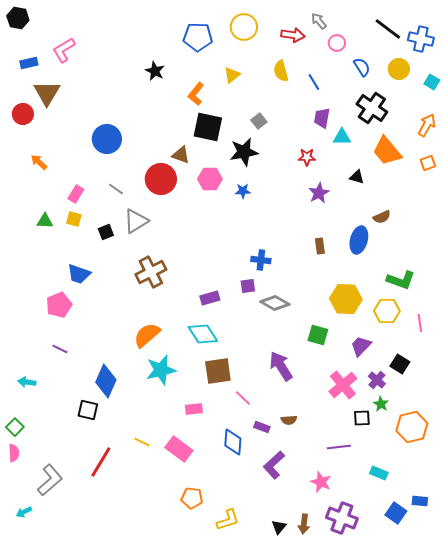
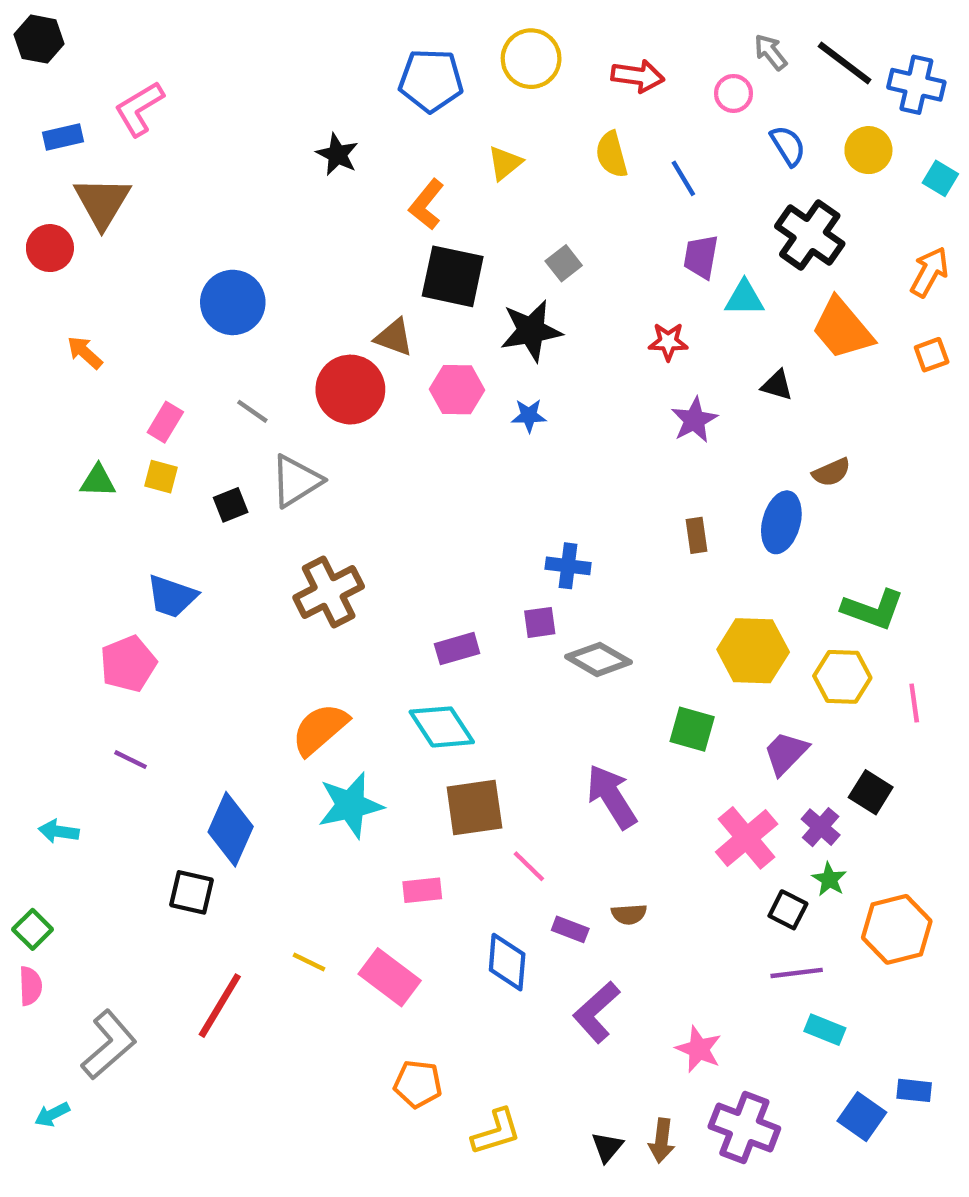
gray arrow: (319, 21) -> (771, 52), moved
black square: (362, 418) -> (788, 910), turned 30
purple line: (339, 447) -> (797, 973), moved

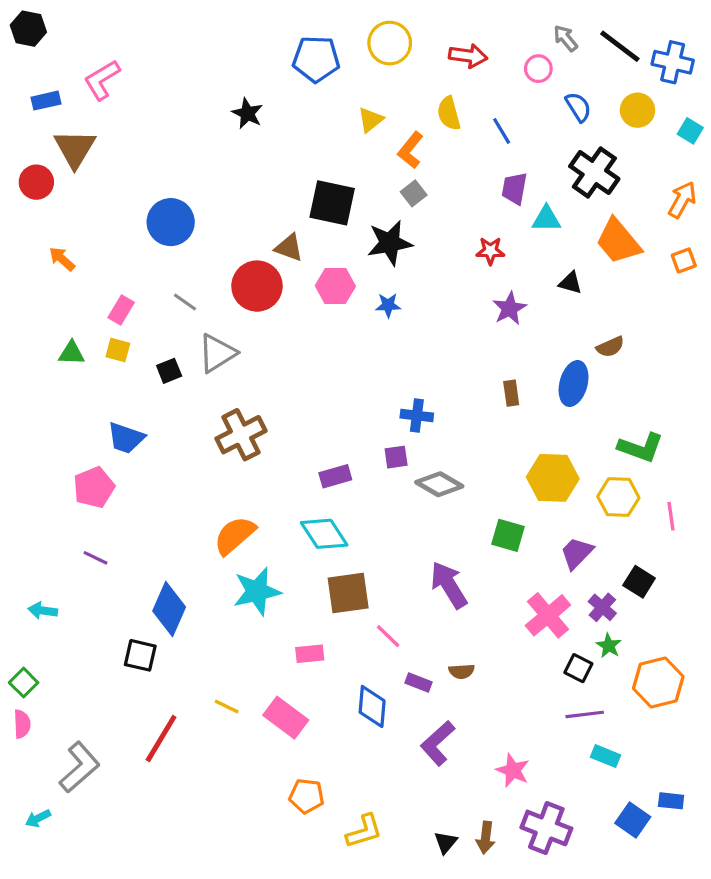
orange L-shape: (427, 204) -> (410, 150), moved

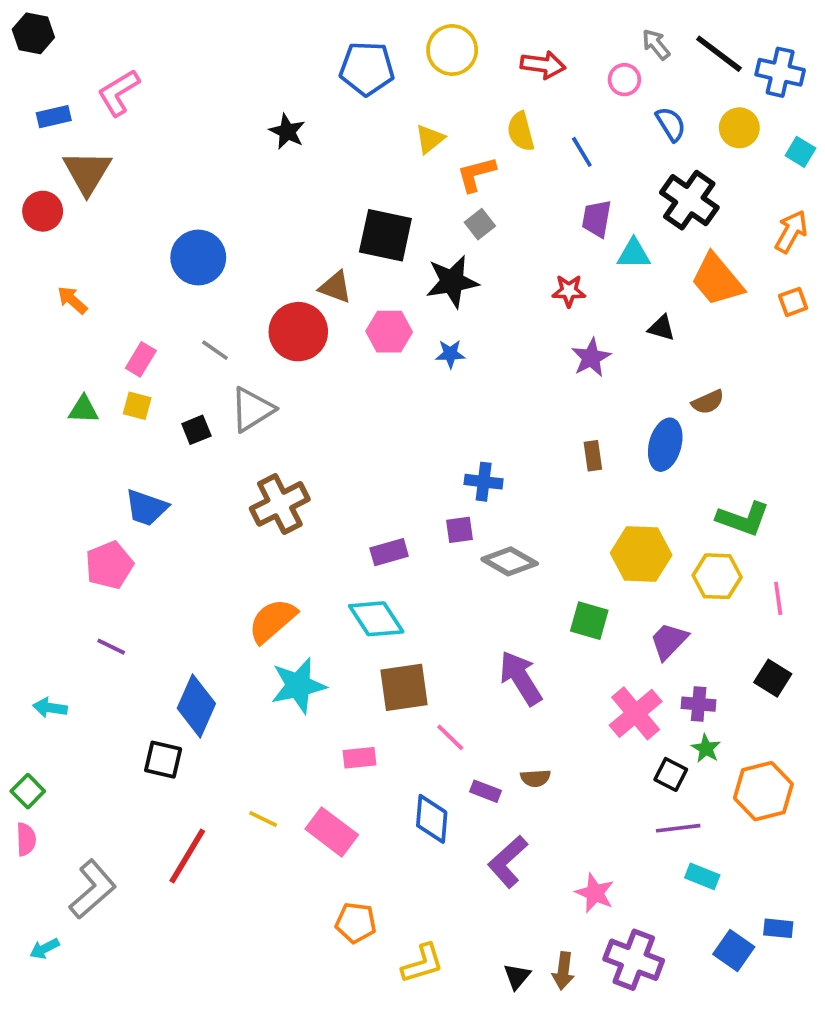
orange L-shape: (410, 150) -> (476, 174), turned 36
black square: (639, 582) -> (773, 678), moved
purple cross: (602, 607) -> (699, 704), turned -36

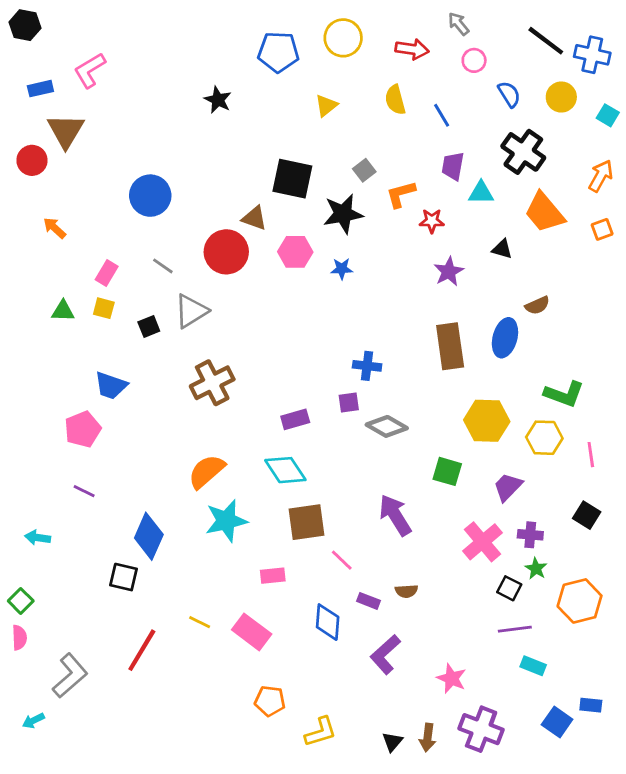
gray arrow: (656, 44) -> (459, 24), moved
orange L-shape: (476, 174) -> (401, 194), moved
brown rectangle: (593, 456) -> (450, 346), size x2.0

